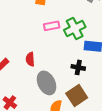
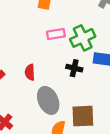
black cross: (78, 67) -> (74, 68), moved
brown square: (77, 95) -> (83, 116), turned 30

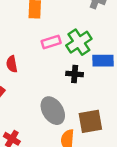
red semicircle: (30, 72) -> (12, 64), moved

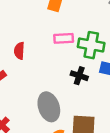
green cross: (79, 42) -> (91, 45), turned 30

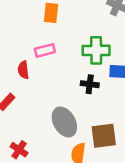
pink rectangle: (64, 38) -> (45, 50), moved

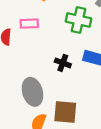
green cross: (96, 50) -> (79, 20), moved

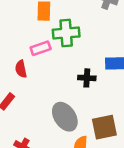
green cross: (79, 20) -> (66, 33), moved

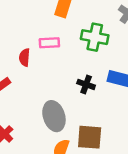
green cross: (66, 33) -> (95, 37), moved

